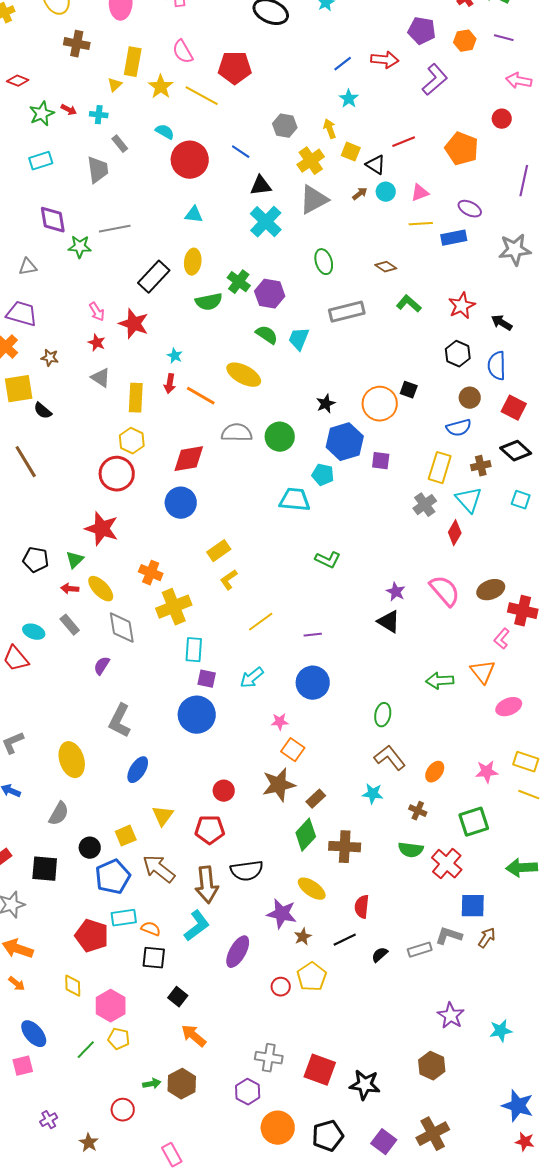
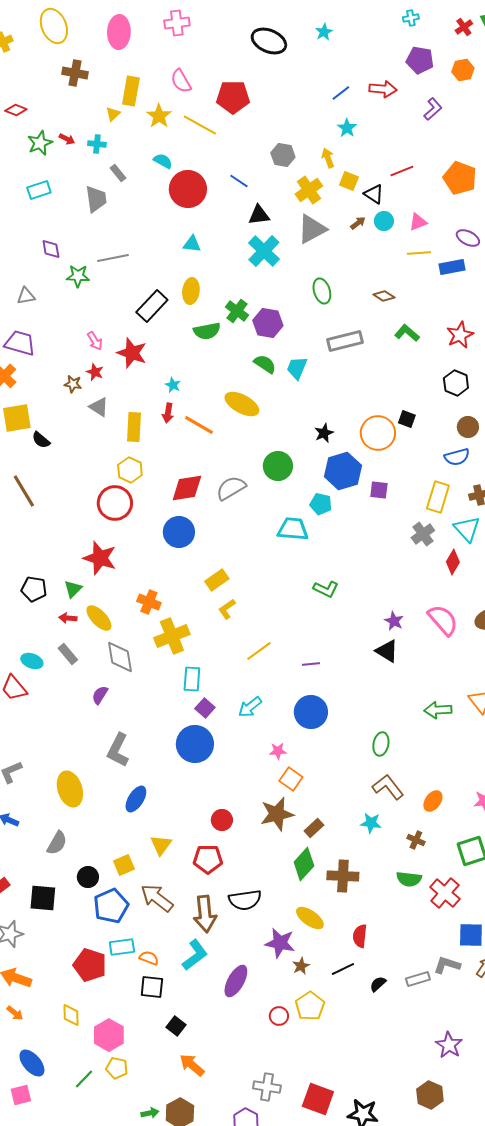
purple L-shape: (435, 80) -> (433, 109), size x0.7
purple diamond: (53, 220) -> (51, 249), size x0.7
brown star: (50, 358) -> (73, 384), moved
gray semicircle: (237, 433) -> (231, 488), moved, turned -32
purple square: (207, 679) -> (205, 708), turned 30

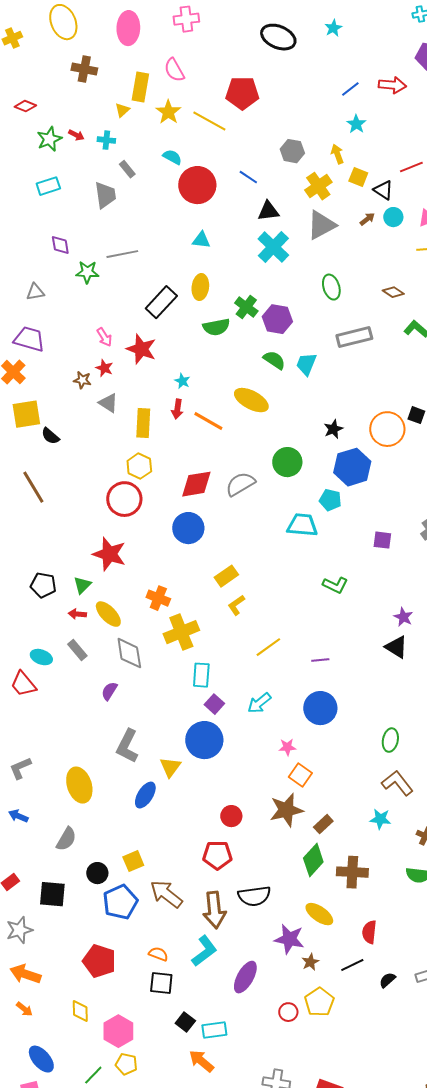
pink semicircle: (181, 81) -> (174, 70), moved
purple square: (379, 490) -> (382, 540), moved
yellow triangle: (161, 845) -> (170, 767), moved
cyan rectangle: (122, 947) -> (214, 1030), moved

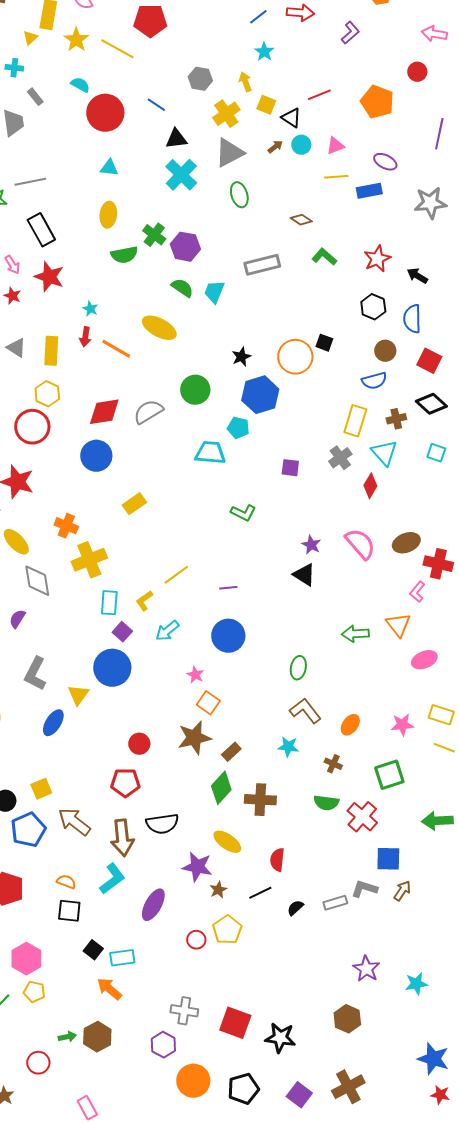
green ellipse: (331, 287) -> (239, 195), moved
black rectangle: (161, 302) -> (41, 230), moved, turned -72
gray triangle: (108, 403) -> (16, 348), moved
yellow L-shape: (236, 605) -> (144, 601), moved
pink star: (287, 747) -> (195, 675), turned 30

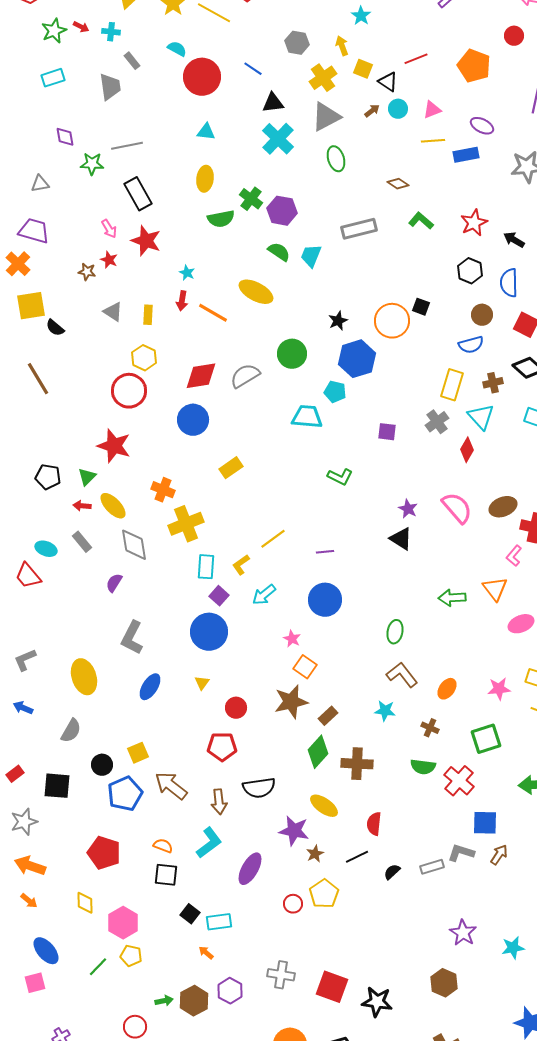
yellow rectangle: (51, 351) -> (148, 315), size x0.7
yellow triangle: (78, 695) -> (202, 683), moved, size x0.7
brown arrow: (122, 838) -> (219, 802), size x0.7
orange arrow: (109, 989) -> (206, 953), size x0.6
purple hexagon: (163, 1045) -> (230, 991), moved

